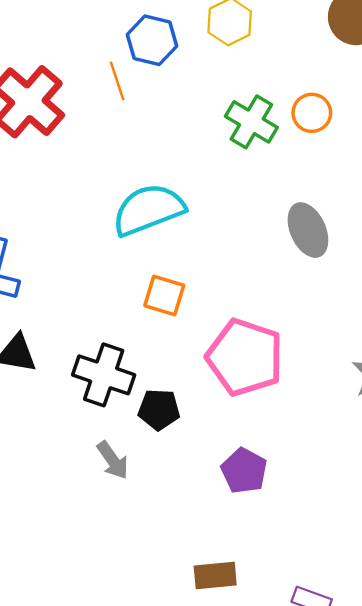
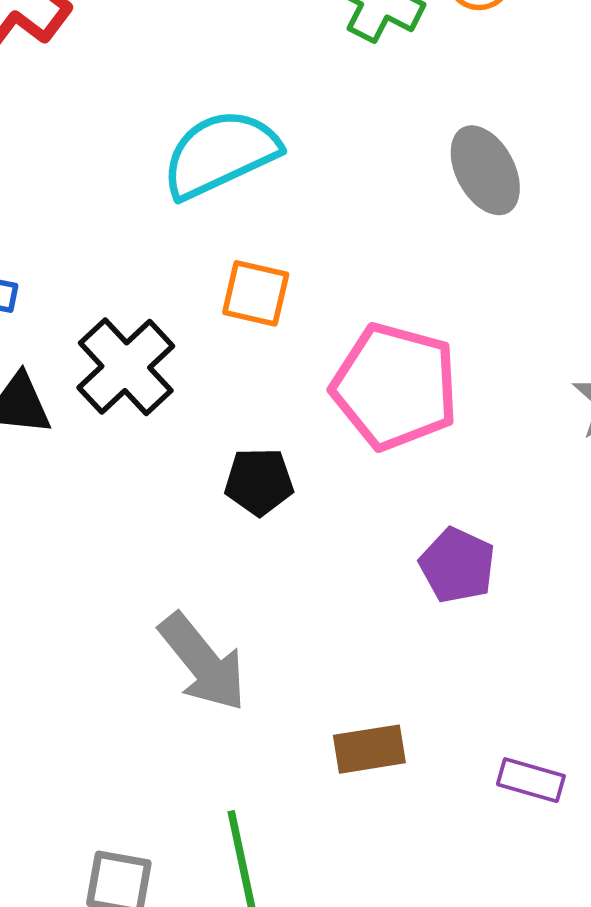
black cross: (104, 375) -> (126, 367), moved, turned 32
gray arrow: (113, 460) -> (203, 662), moved, size x1.6
purple pentagon: (244, 471) -> (457, 565), moved

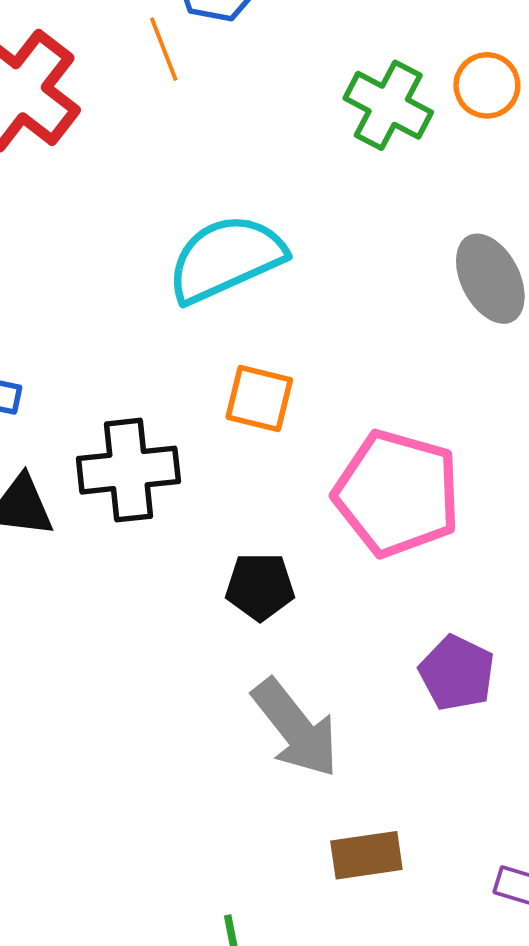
black cross: (126, 367) -> (128, 470), turned 36
gray arrow: (203, 662) -> (295, 728), moved

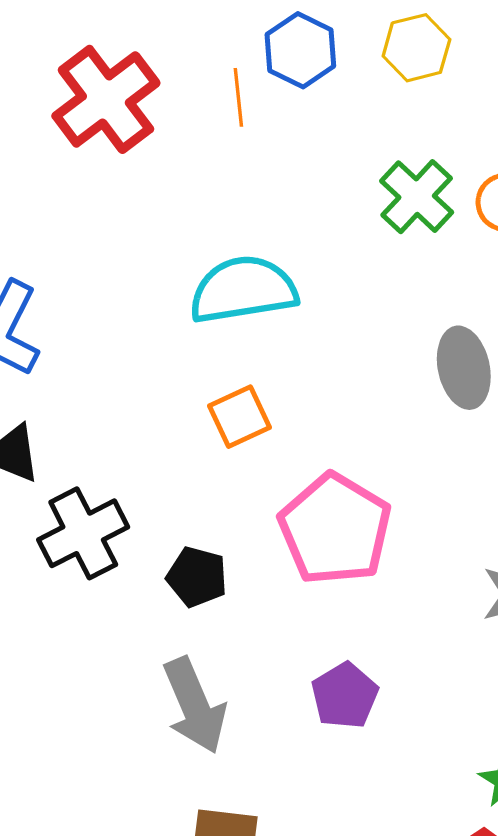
orange square: (259, 398) -> (240, 417), turned 36
black cross: (128, 470) -> (83, 533), moved, turned -36

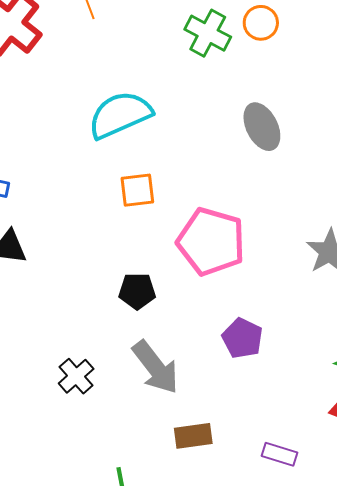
orange square: (240, 417) -> (137, 190), turned 33
black cross: (83, 533) -> (76, 376), moved, size x0.7

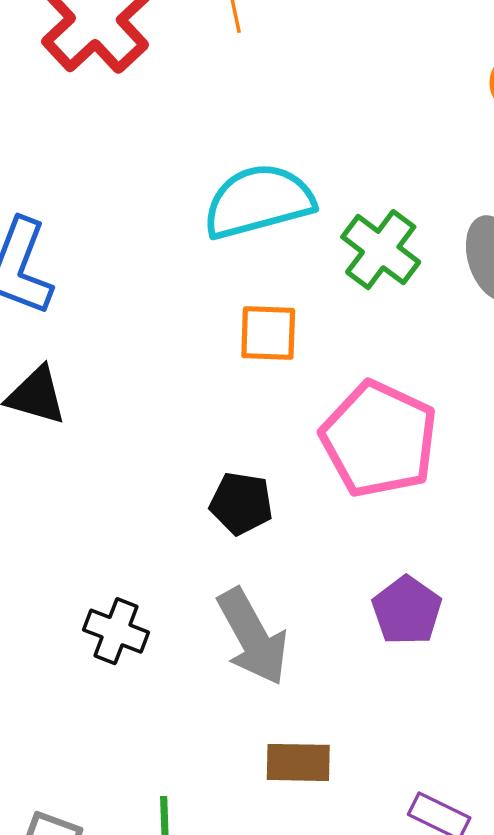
green cross: (208, 33) -> (381, 250), moved
black cross: (76, 376) -> (116, 631), turned -36

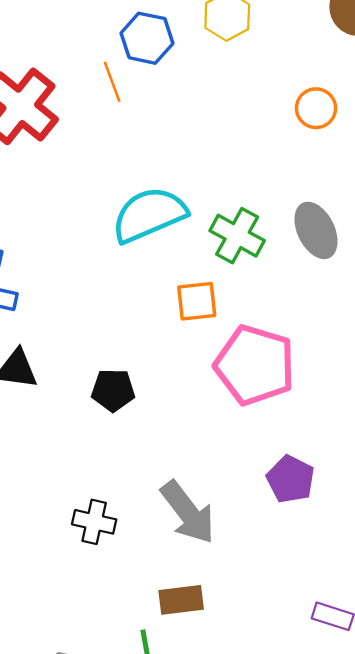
orange square: (268, 333) -> (197, 301), moved
black pentagon: (241, 503) -> (113, 390), moved
brown rectangle: (298, 762) -> (181, 600), moved

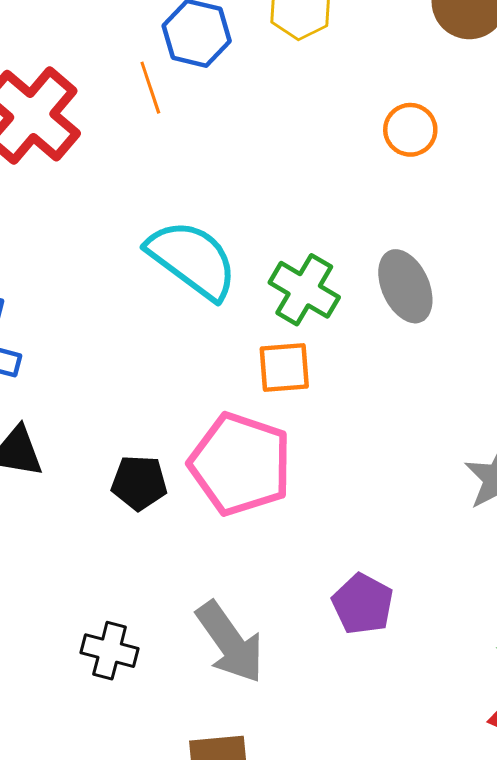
cyan semicircle: (149, 215) -> (192, 259), turned 58
orange square: (197, 301) -> (284, 367), moved
pink pentagon: (255, 365) -> (240, 464), moved

